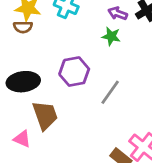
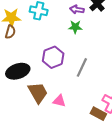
brown semicircle: (23, 27) -> (10, 32), turned -64
pink triangle: (22, 139) -> (59, 101), moved

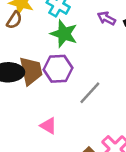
green star: (75, 27) -> (64, 34), moved, size x1.5
brown trapezoid: (38, 93) -> (31, 71), moved

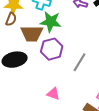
brown trapezoid: (31, 71) -> (32, 34), moved, turned 115

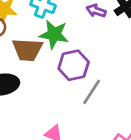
purple hexagon: (52, 49) -> (74, 65), moved

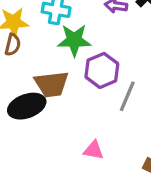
brown trapezoid: (27, 50) -> (52, 84), moved

